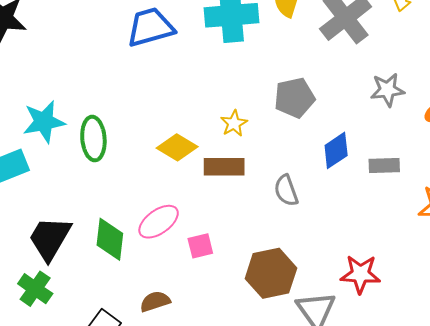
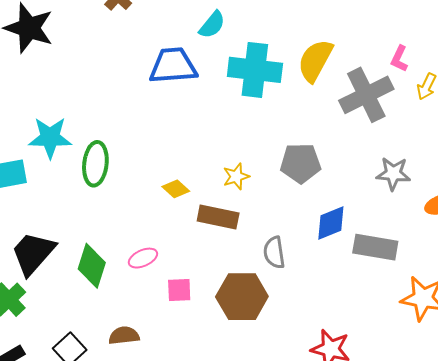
yellow diamond: (177, 147) -> (176, 189), size x0.7
gray rectangle: (384, 165) -> (375, 247), size x1.4
pink ellipse: (159, 222) -> (143, 258), size x0.7
brown hexagon: (271, 273) -> (242, 297), moved

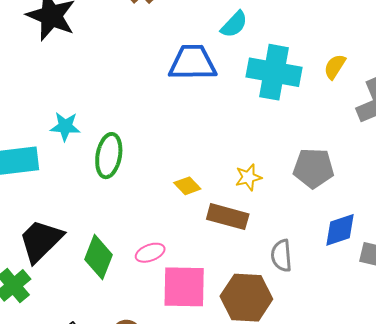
yellow semicircle: (315, 60) -> (335, 67), size x0.6
cyan star: (50, 138) -> (65, 126), size x0.7
pink square: (179, 290) -> (184, 287), size x1.8

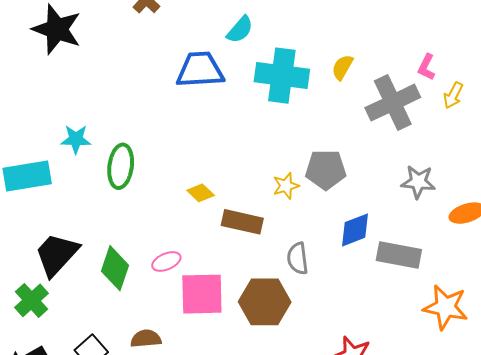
yellow star: (248, 177) -> (286, 186), moved

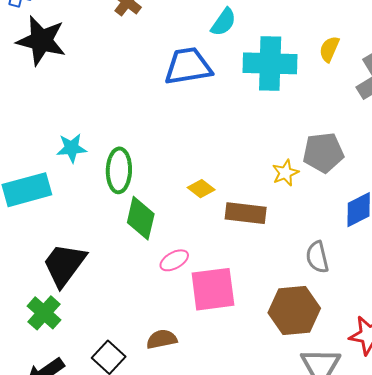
gray semicircle: (298, 258) -> (317, 257), moved
green diamond: (115, 268) -> (141, 218), moved
brown hexagon: (265, 302) -> (294, 311), moved

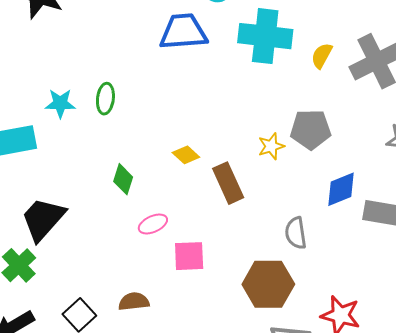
yellow semicircle: (329, 49) -> (322, 56), moved
green ellipse: (119, 170) -> (105, 99), moved, size x0.7
brown rectangle: (246, 213) -> (228, 183), turned 54
green diamond: (141, 218) -> (123, 179), size x0.7
pink square: (213, 289) -> (189, 256), size x0.7

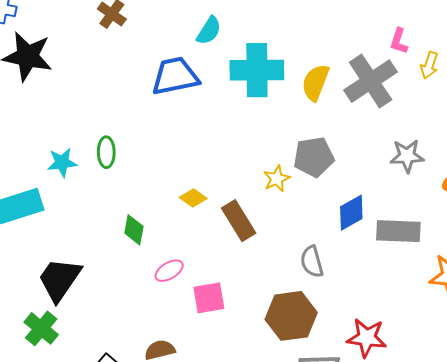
yellow semicircle: (322, 56) -> (315, 82), size x1.4

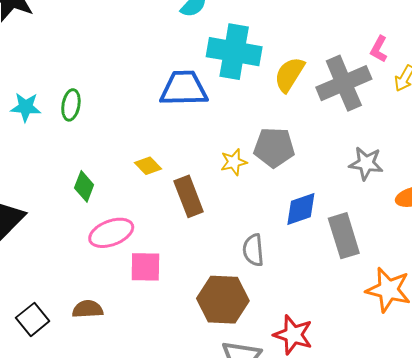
blue trapezoid: (175, 76) -> (184, 89), moved
gray rectangle: (398, 231) -> (344, 236), turned 60
pink ellipse: (169, 271) -> (111, 233), size x1.5

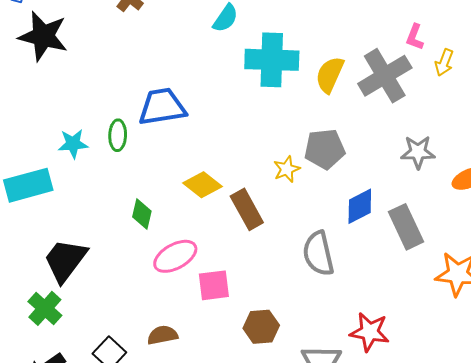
blue trapezoid: (184, 89) -> (162, 107), moved
yellow diamond: (148, 166) -> (202, 185), size x1.4
gray semicircle: (253, 250) -> (318, 254), size x1.4
brown hexagon: (223, 300) -> (261, 327), moved, size x0.7

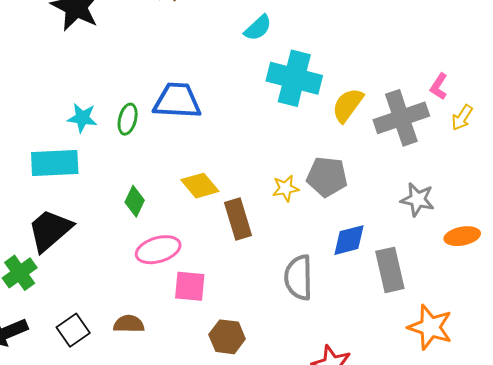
cyan rectangle: (28, 185) -> (55, 163), moved

